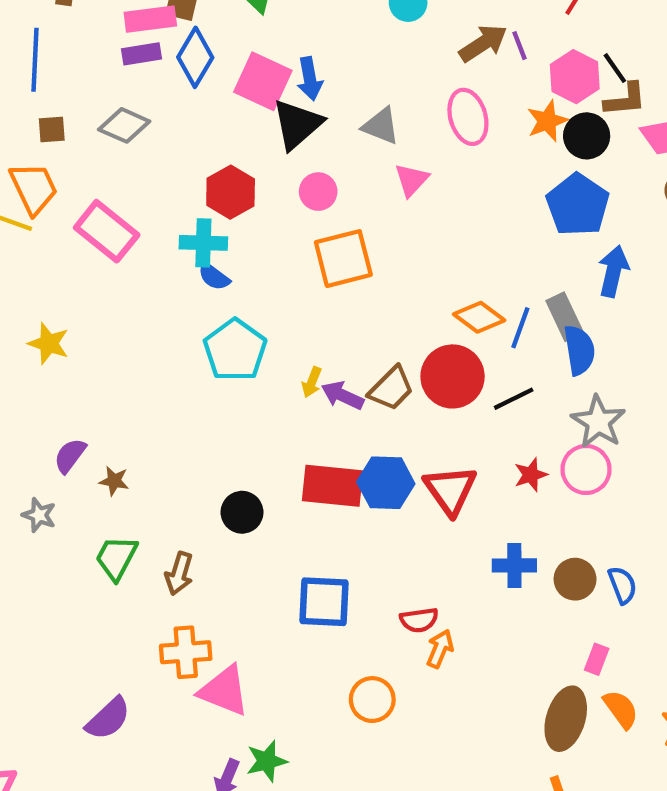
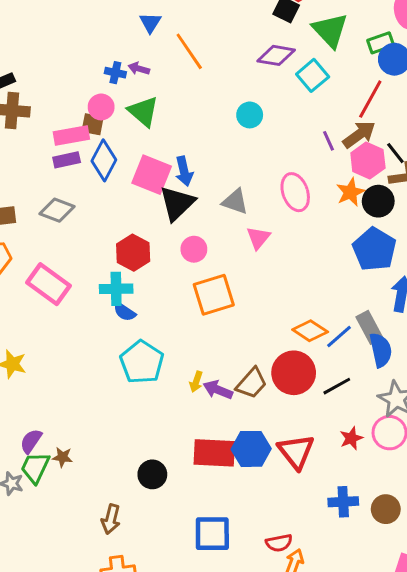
brown arrow: (483, 43) -> (359, 135), moved
blue line: (520, 328) -> (339, 337), turned 32
green trapezoid: (116, 558) -> (35, 468), moved

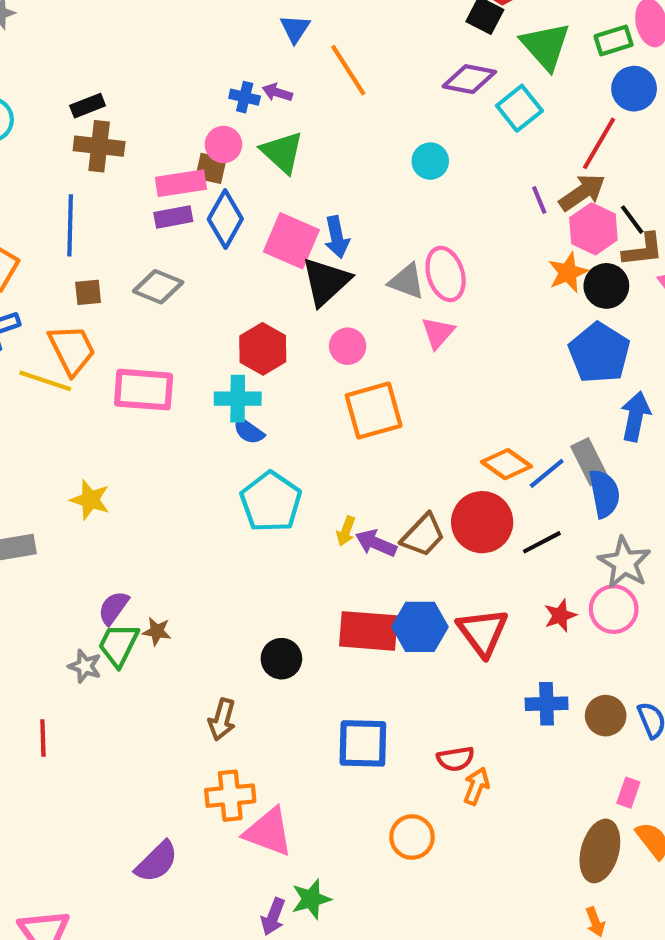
green rectangle: (381, 43) -> (614, 40), moved
pink ellipse: (295, 192) -> (446, 274), moved
pink rectangle: (48, 284) -> (144, 390), turned -33

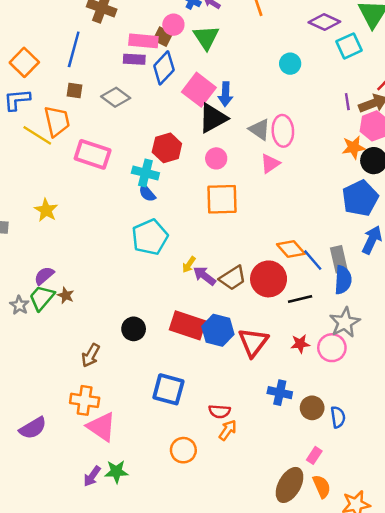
blue line: (547, 473) -> (313, 260), turned 75

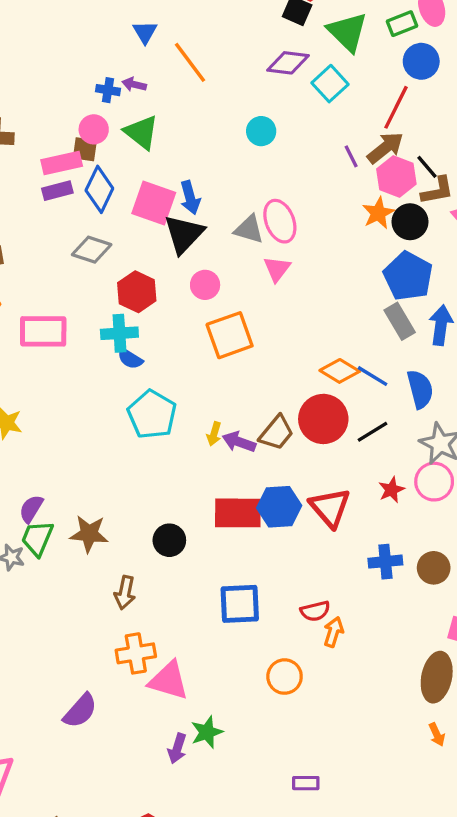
gray diamond: (116, 97) -> (92, 250), moved
gray rectangle: (339, 259) -> (400, 321), moved
brown star: (66, 295) -> (89, 534), moved, size x1.6

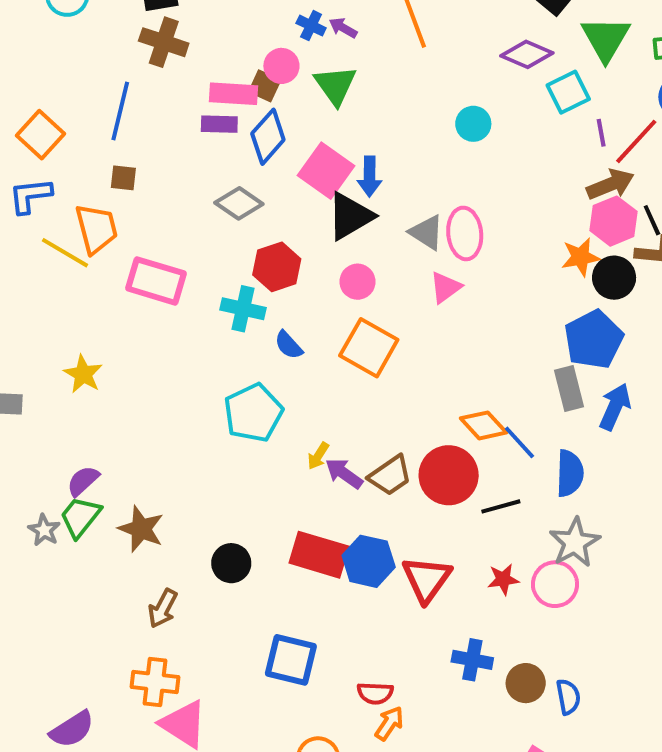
purple line: (351, 156) -> (601, 133), moved
orange square: (230, 335) -> (369, 348), turned 33
blue semicircle: (130, 359) -> (289, 345), moved

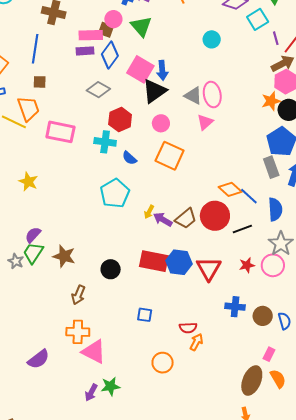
blue square: (291, 660) -> (145, 315), size x0.6

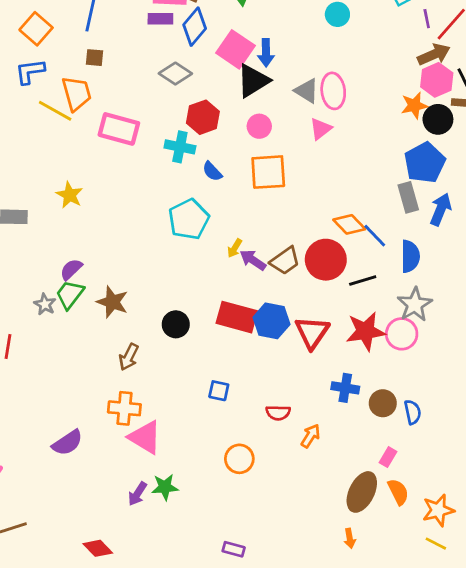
orange square: (170, 156) -> (268, 172), turned -32
red star: (247, 265) -> (366, 331), size x1.8
orange arrow: (196, 342) -> (311, 436), moved

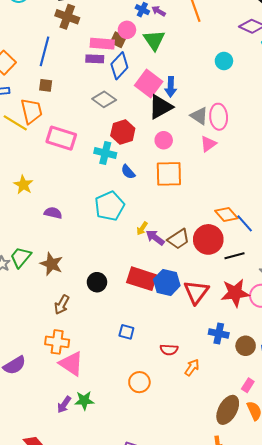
purple semicircle: (71, 269) -> (53, 213), moved, turned 54

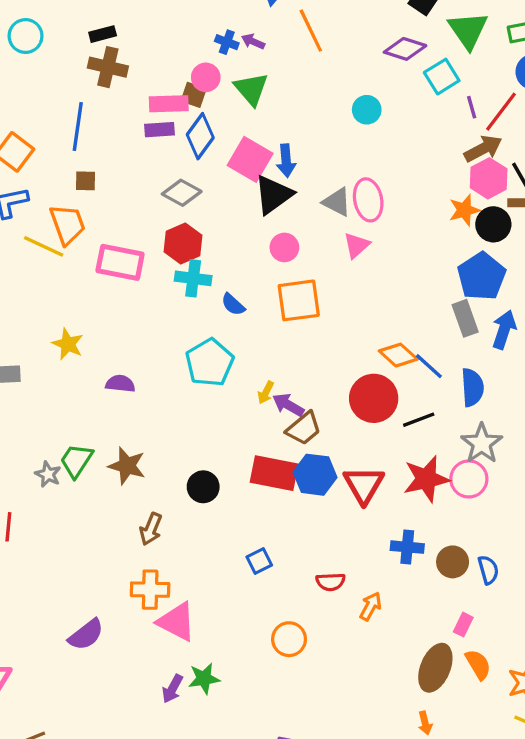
red hexagon: (123, 132) -> (183, 244), moved
brown trapezoid: (179, 239) -> (304, 428), moved
blue square: (126, 332) -> (259, 561), turned -35

